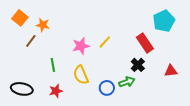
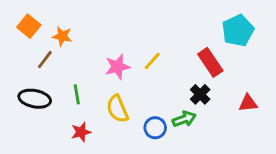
black ellipse: (22, 89) -> (35, 99), moved

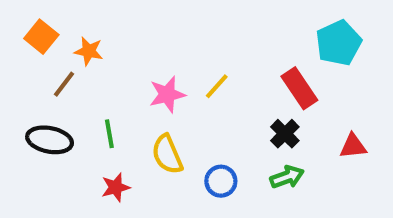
green arrow: (184, 119) -> (287, 177), moved

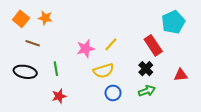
orange star: (89, 51) -> (45, 18), moved
brown line: (64, 84) -> (33, 43), turned 72
yellow semicircle: (167, 154) -> (103, 71), moved, turned -84

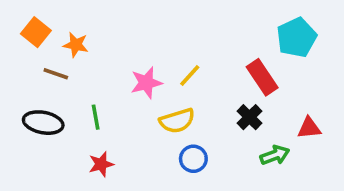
orange star: (45, 18) -> (76, 45), moved
green arrow: (147, 91) -> (275, 155), moved

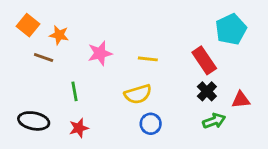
yellow line: (190, 76) -> (148, 59), turned 54
pink star: (146, 83) -> (100, 53), moved
black cross: (249, 117) -> (207, 91), moved
black ellipse: (43, 123) -> (34, 121), moved

